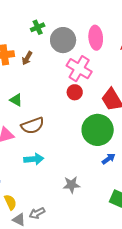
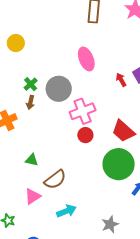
pink ellipse: (96, 38) -> (86, 59), moved
brown arrow: (27, 58) -> (31, 102), moved
pink cross: (79, 69) -> (83, 111), turned -35

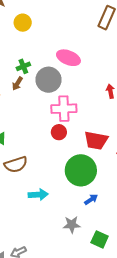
pink ellipse: (86, 59) -> (68, 58), moved, turned -65
red trapezoid: (123, 131) -> (96, 140), turned -50
cyan arrow: (66, 211) -> (38, 195), moved
gray star: (110, 224) -> (72, 225), moved

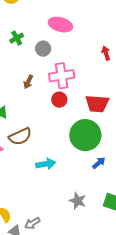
gray circle: (49, 80) -> (43, 49), size x0.6
brown arrow: (17, 84) -> (28, 82), moved
gray star: (72, 225) -> (78, 201), moved, turned 30

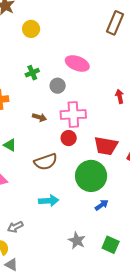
brown arrow: (28, 82) -> (39, 117), turned -104
brown semicircle: (20, 136) -> (46, 162), moved
gray arrow: (32, 223) -> (15, 227), moved

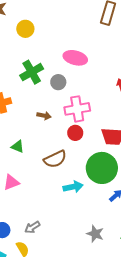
green cross: (32, 73) -> (32, 72), size x1.6
cyan arrow: (49, 201) -> (73, 187), moved

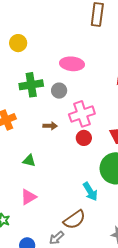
green cross: (32, 72) -> (31, 85), turned 30
brown semicircle: (55, 159) -> (74, 220), moved
cyan arrow: (73, 187) -> (90, 192), turned 78

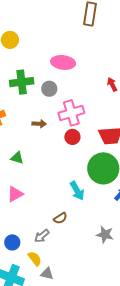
brown semicircle: (74, 220) -> (60, 218), size x0.6

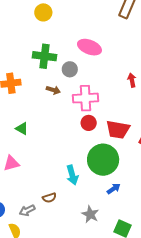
brown arrow: (39, 124) -> (53, 90), moved
red circle: (72, 137) -> (89, 123), moved
gray star: (105, 235) -> (90, 214), moved

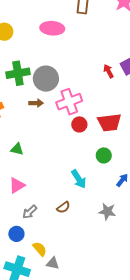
pink ellipse: (89, 47) -> (52, 28), moved
gray circle: (70, 69) -> (46, 79), size x1.6
green circle: (103, 160) -> (104, 155), size x0.5
gray arrow: (27, 210) -> (30, 212), moved

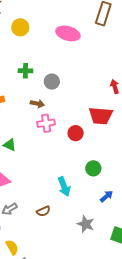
green cross: (18, 73) -> (25, 71), size x0.6
gray circle: (46, 79) -> (52, 82), size x0.6
pink cross: (69, 102) -> (46, 123), moved, size x0.7
red trapezoid: (109, 122) -> (101, 116), moved

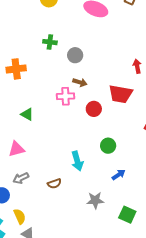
brown arrow: (37, 104) -> (80, 82), moved
gray star: (86, 224) -> (95, 200), turned -30

